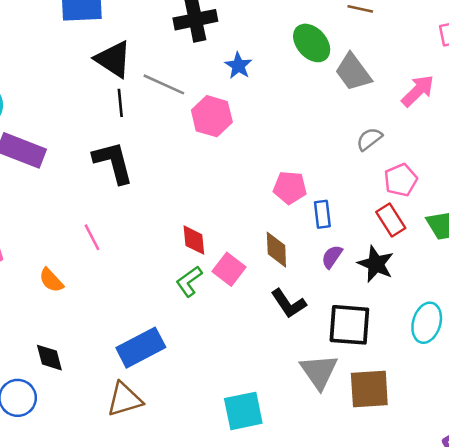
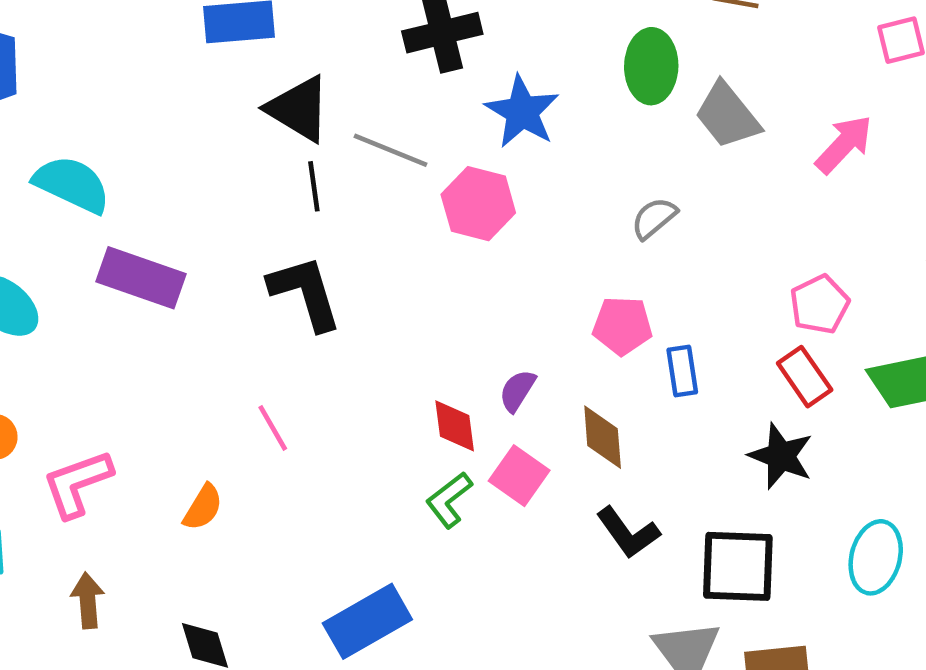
green ellipse: (312, 43) -> (651, 66), turned 45
blue star: (238, 66) -> (522, 112), size x1.5
gray semicircle: (369, 139) -> (654, 218), moved
purple semicircle: (332, 257) -> (517, 391), moved
orange semicircle: (51, 280) -> (203, 507), turned -104

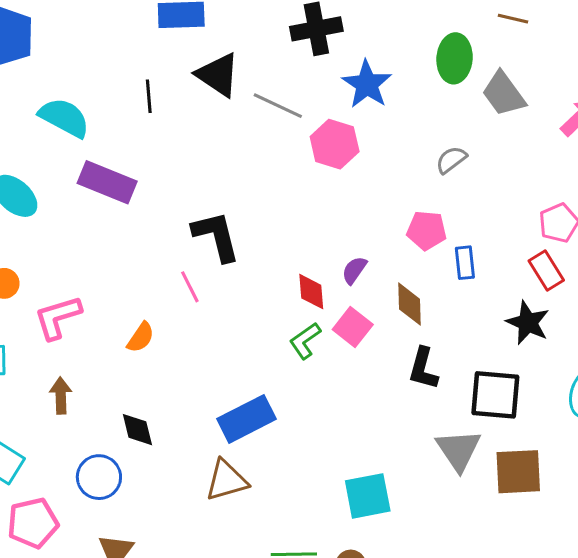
black line: (314, 186) -> (149, 96), moved
black L-shape: (305, 293) -> (216, 236), moved
black L-shape: (628, 533) -> (423, 369), turned 48

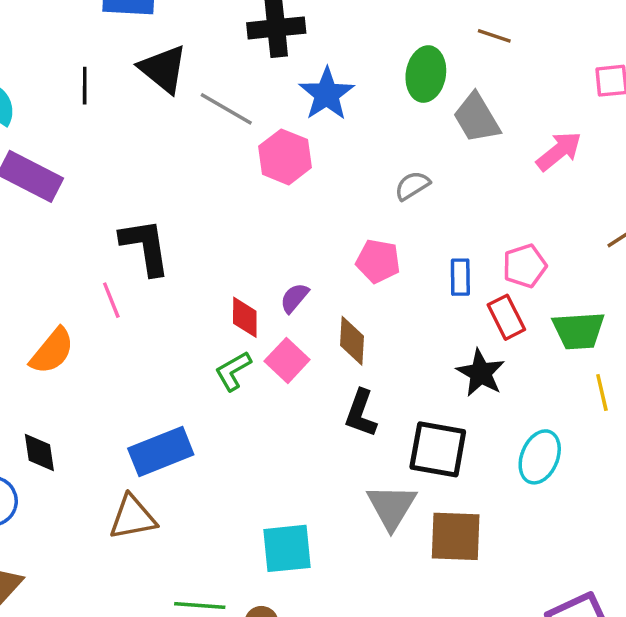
blue rectangle: (465, 263) -> (460, 277), moved
orange semicircle: (141, 337) -> (52, 351), size x1.4

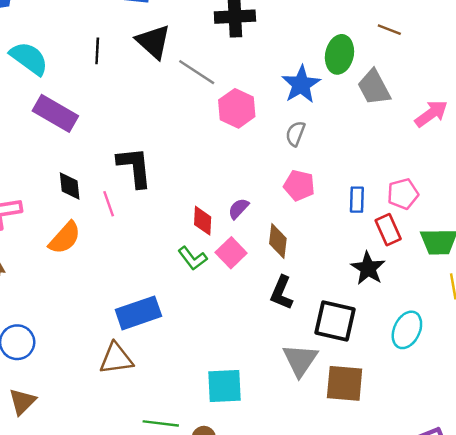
blue star: (327, 94) -> (301, 84), moved
gray semicircle: (412, 186) -> (295, 134), moved, turned -40
green L-shape: (233, 371) -> (192, 258), turned -100
black diamond: (39, 452) -> (70, 186), moved

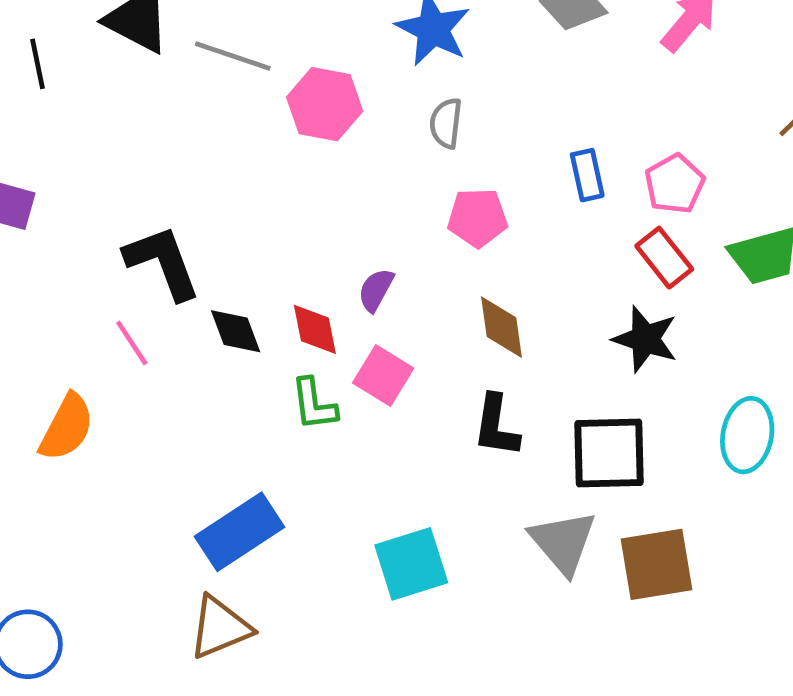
black diamond: (70, 186) -> (236, 331), moved
blue rectangle: (357, 200) -> (587, 175), moved
brown diamond: (278, 241) -> (501, 327), moved
green L-shape: (192, 258) -> (314, 404), turned 44
cyan square: (225, 386) -> (411, 564), moved

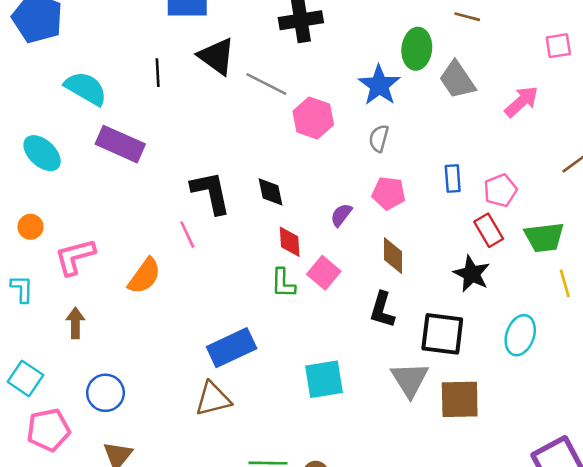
purple semicircle: (376, 290) -> (341, 215), moved
black diamond: (236, 331) -> (271, 192), moved

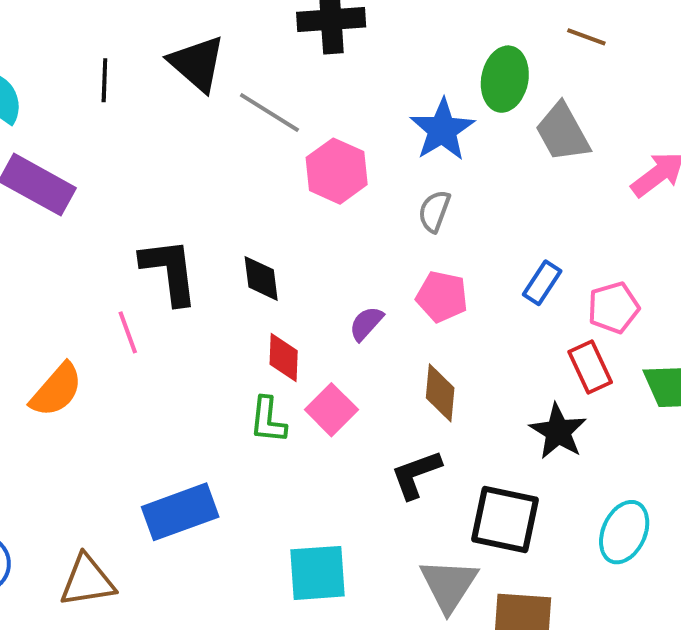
blue rectangle: (453, 178) -> (542, 283), turned 32
black L-shape: (382, 310) -> (416, 474), turned 48
brown triangle: (213, 399) -> (87, 581), moved

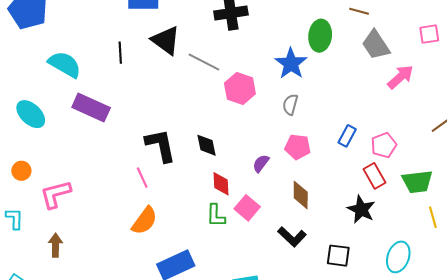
gray trapezoid: (563, 132) -> (376, 45), moved
orange semicircle: (56, 390) -> (145, 221), moved
black L-shape: (416, 474) -> (292, 237), turned -112
black square: (505, 520) -> (338, 256), size x0.7

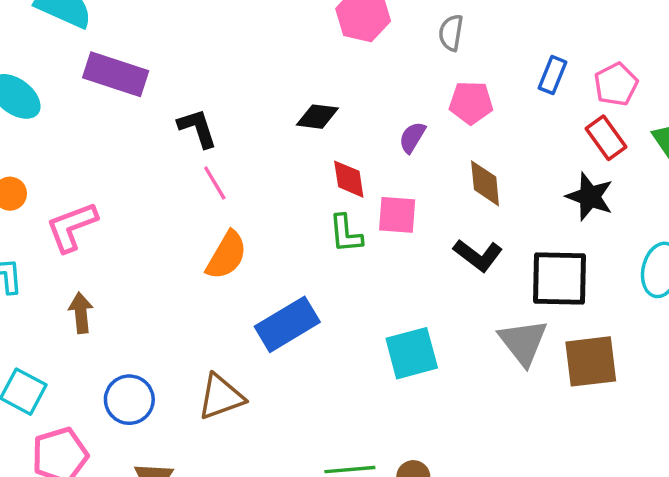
black L-shape: (161, 145) -> (197, 128), moved, size x0.7
black diamond: (207, 145) -> (317, 117), turned -65
pink square: (247, 208) -> (397, 215), turned -30
black square: (338, 256) -> (560, 279), size x1.5

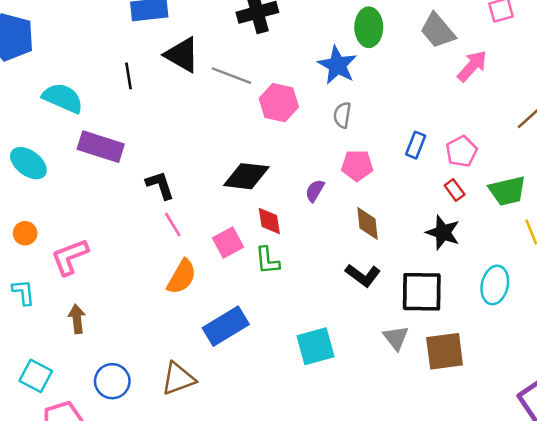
black diamond: (317, 117) -> (246, 176), size x1.5
red rectangle: (606, 138) -> (455, 190), size x0.7
pink square: (397, 215) -> (228, 243), moved, turned -32
gray triangle: (523, 342) -> (396, 338), size x0.7

